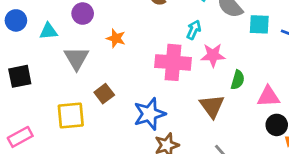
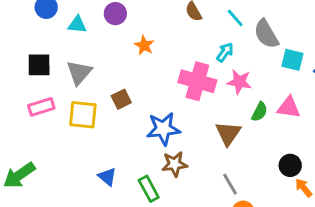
gray triangle: (76, 58) -> (79, 73), moved
pink triangle: (268, 97) -> (289, 107), moved
pink rectangle: (20, 137) -> (41, 107), moved

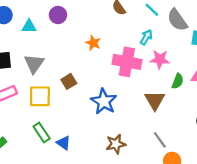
orange star: (144, 45) -> (93, 43), moved
blue star: (163, 129) -> (104, 101), turned -30
brown star: (175, 164) -> (116, 144), moved
green rectangle: (149, 189) -> (42, 133), moved

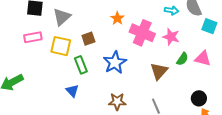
cyan arrow: (146, 37) -> (171, 10), moved, turned 56
orange star: (93, 43) -> (117, 18), moved
green rectangle: (42, 133) -> (81, 65), moved

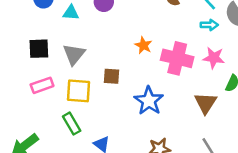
brown square: (88, 39) -> (111, 76), turned 32
green rectangle: (81, 65) -> (72, 124), moved

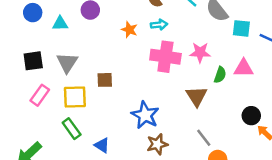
cyan arrow: (209, 25) -> (159, 25), moved
orange star: (143, 45) -> (129, 30), moved
pink rectangle: (42, 85) -> (40, 95), turned -30
blue star: (149, 101) -> (145, 115), moved

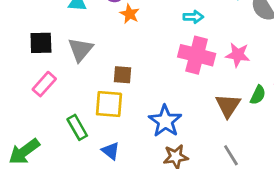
orange star: (129, 30) -> (130, 14), moved
green semicircle: (220, 75) -> (258, 95), moved
yellow square: (75, 97) -> (109, 104), moved

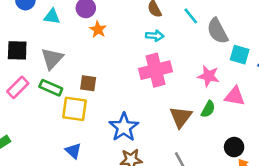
pink cross: (197, 55) -> (156, 70), turned -32
pink star: (238, 55) -> (208, 76), moved
green rectangle: (77, 127) -> (51, 88), moved, turned -40

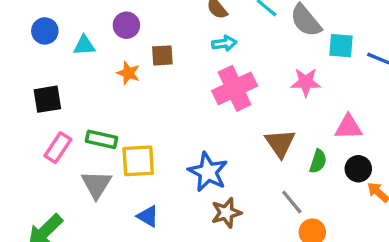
orange star: (98, 29) -> (128, 73), moved
gray triangle: (52, 59) -> (96, 184), moved
brown square: (88, 83) -> (162, 55), moved
pink triangle: (235, 96) -> (348, 127), moved
green semicircle: (208, 109) -> (318, 161), moved

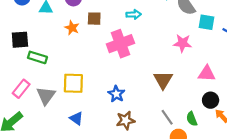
pink cross: (235, 88) -> (120, 44), moved
green rectangle: (102, 139) -> (37, 57), moved
pink rectangle: (58, 148) -> (21, 89), moved
green semicircle: (318, 161) -> (192, 119), moved, turned 136
blue star: (208, 172) -> (116, 94), size x0.7

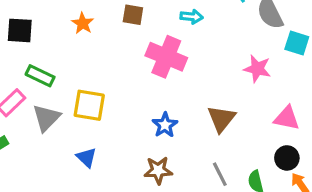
orange star: (72, 28) -> (83, 23), moved
pink cross: (120, 44) -> (166, 57), turned 35
green rectangle: (37, 57) -> (40, 76), moved
blue star: (116, 94) -> (165, 125), moved

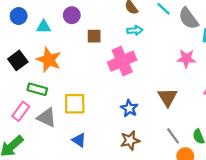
orange star: (83, 23) -> (49, 60), moved, size x1.6
black square: (20, 30) -> (18, 60), turned -30
pink cross: (166, 57) -> (122, 61), turned -36
gray triangle: (46, 118) -> (47, 118), turned -40

